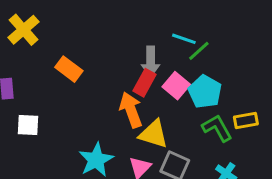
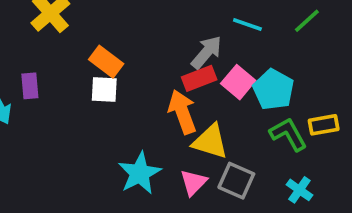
green line: (199, 51) -> (307, 21), moved
gray arrow: (151, 61) -> (207, 52), turned -140
red rectangle: (144, 83) -> (199, 78), turned 40
white square: (28, 125) -> (104, 90), moved

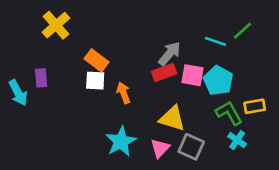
cyan line: (247, 24) -> (215, 41), moved
pink square: (238, 82) -> (193, 75), turned -30
orange arrow: (182, 112) -> (124, 93), moved, size x0.7
cyan cross: (299, 190) -> (237, 140), moved

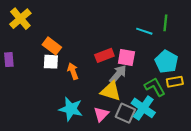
green line: (243, 31) -> (165, 23), turned -42
gray arrow: (170, 54) -> (118, 74), moved
cyan pentagon: (218, 81) -> (166, 62), moved
cyan cross: (237, 140) -> (143, 108), moved, size x1.6
cyan star: (121, 141) -> (71, 109), turned -30

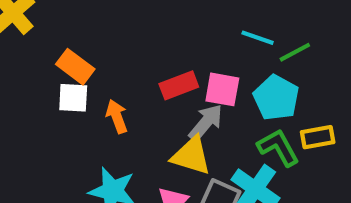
green line: (165, 23) -> (295, 52), moved, turned 56
cyan pentagon: (166, 62) -> (276, 98), moved

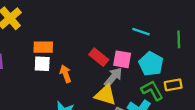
green line: (295, 52) -> (179, 39), moved, turned -63
orange rectangle: (75, 67) -> (43, 47), turned -36
red rectangle: (179, 85) -> (99, 57), turned 60

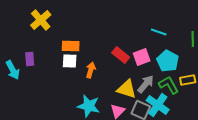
pink square: (122, 59) -> (142, 57), turned -30
orange arrow: (65, 74) -> (91, 70), turned 35
gray arrow: (113, 77) -> (146, 84), moved

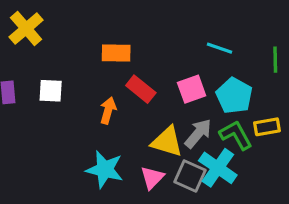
orange rectangle: (71, 46) -> (116, 53), moved
red rectangle: (121, 55) -> (141, 89), moved
white square: (70, 61) -> (51, 91), moved

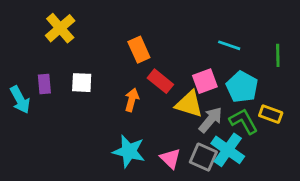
orange rectangle: (116, 53) -> (139, 50), turned 65
yellow rectangle: (267, 127) -> (271, 114), turned 30
yellow triangle: (167, 142) -> (189, 104), moved
pink triangle: (152, 178) -> (170, 158), turned -30

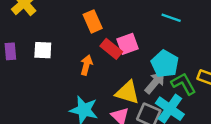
pink square: (205, 81) -> (128, 44), moved
cyan pentagon: (242, 87) -> (165, 64), moved
yellow triangle: (189, 104) -> (128, 92), moved

